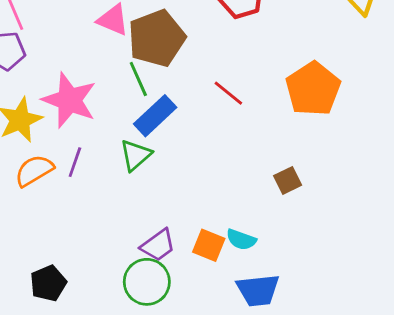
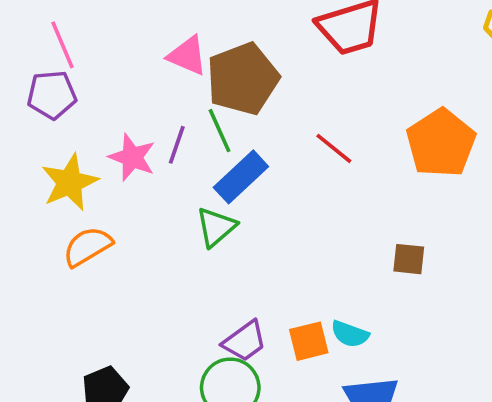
pink star: (69, 100) -> (132, 157), size x0.7
purple line: (75, 162) -> (177, 145), moved
brown square: (288, 180) -> (409, 259), turned 32
orange square: (209, 245) -> (309, 341), turned -36

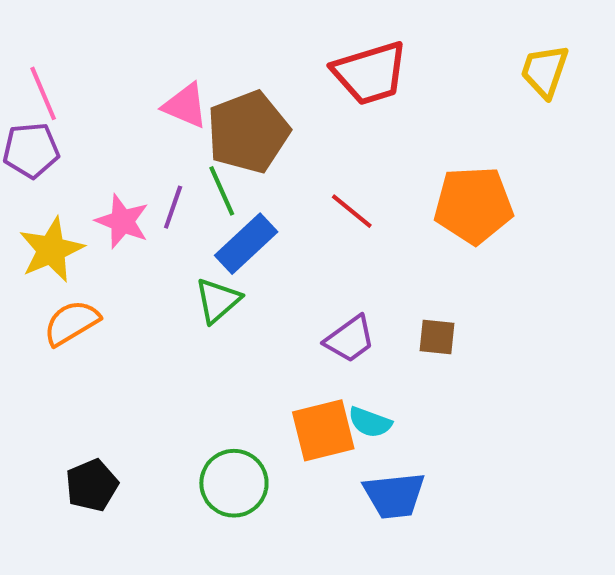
orange pentagon: (441, 143) -> (474, 205), turned 30
purple trapezoid: (245, 341) -> (350, 339), moved
orange square: (309, 341) -> (323, 430), size x1.4

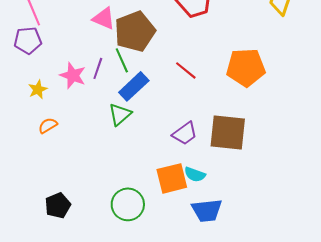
yellow star: (51, 250) -> (38, 89), size x0.6
orange semicircle: (72, 323) -> (48, 125), size x0.7
brown square: (437, 337) -> (228, 132), size x2.0

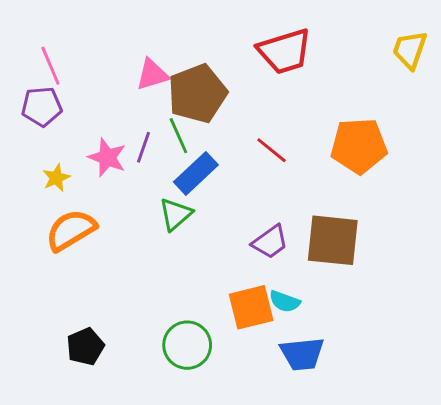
pink triangle: (104, 18) -> (152, 75), turned -40
orange semicircle: (48, 125) -> (71, 230), size x1.8

